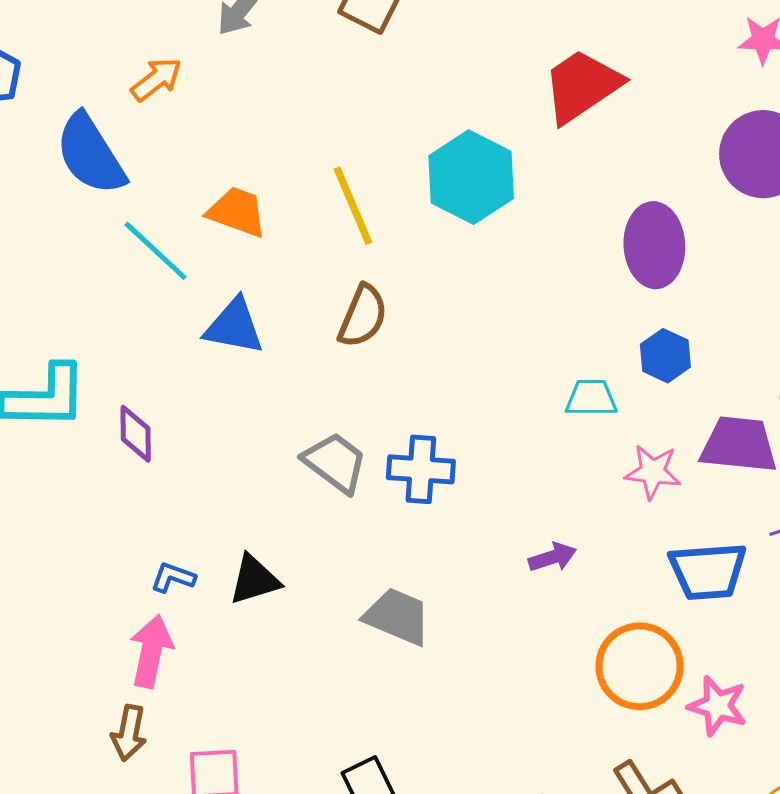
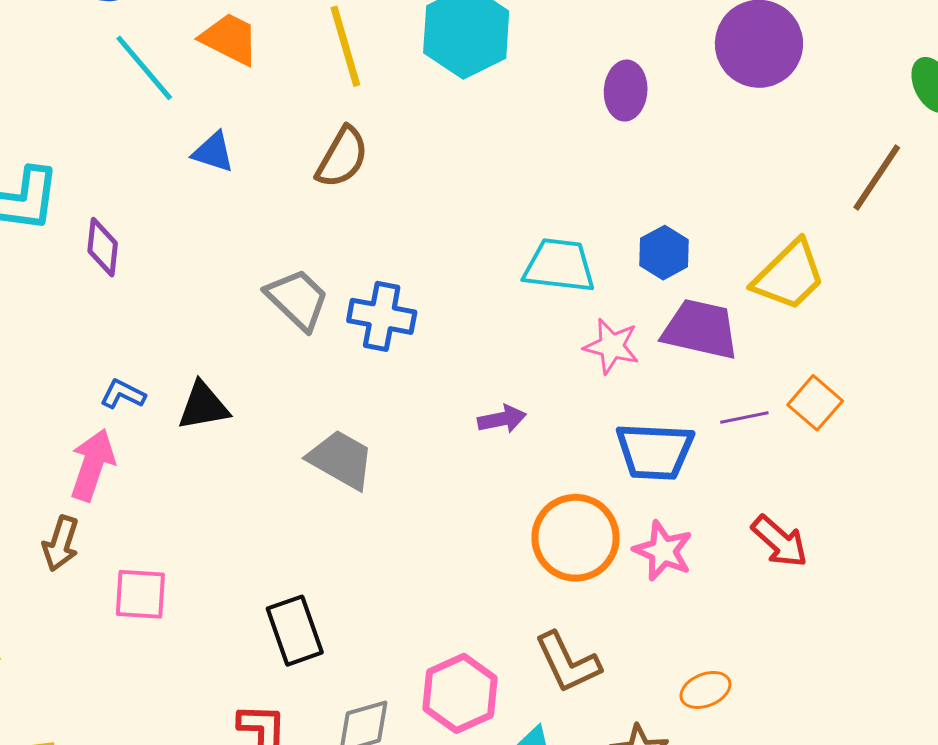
purple ellipse: (654, 245) -> (626, 91), moved, size x0.7
blue triangle: (234, 326) -> (213, 152), size x0.7
blue hexagon: (665, 356) -> (664, 253), moved
cyan trapezoid: (591, 398) -> (559, 266), size x1.4
pink star: (718, 706) -> (663, 551), moved

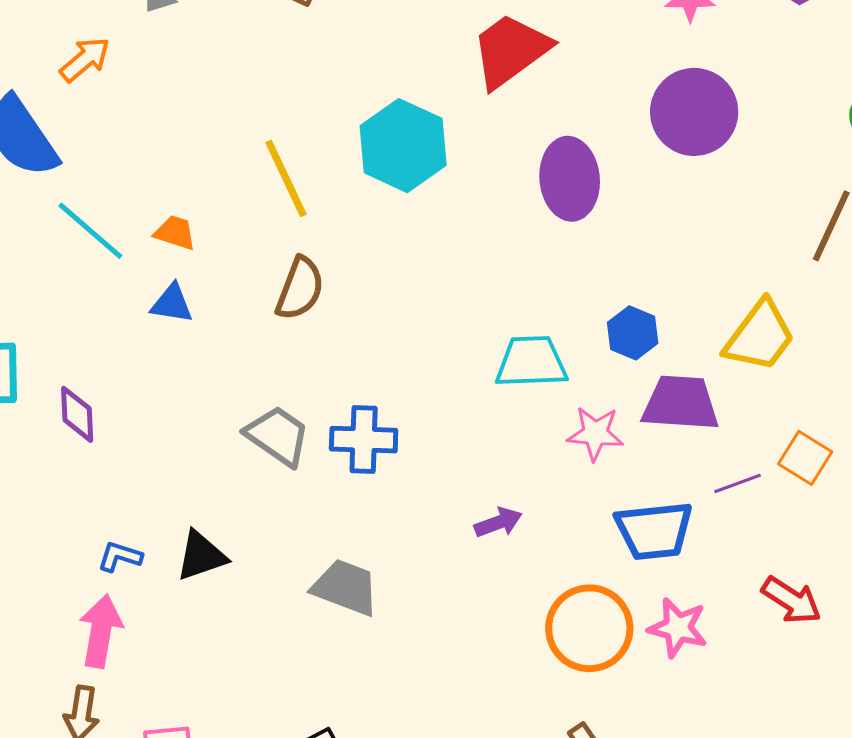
orange trapezoid: (230, 39) -> (175, 233), moved, size x0.7
purple ellipse: (626, 91) -> (570, 179), size x1.4

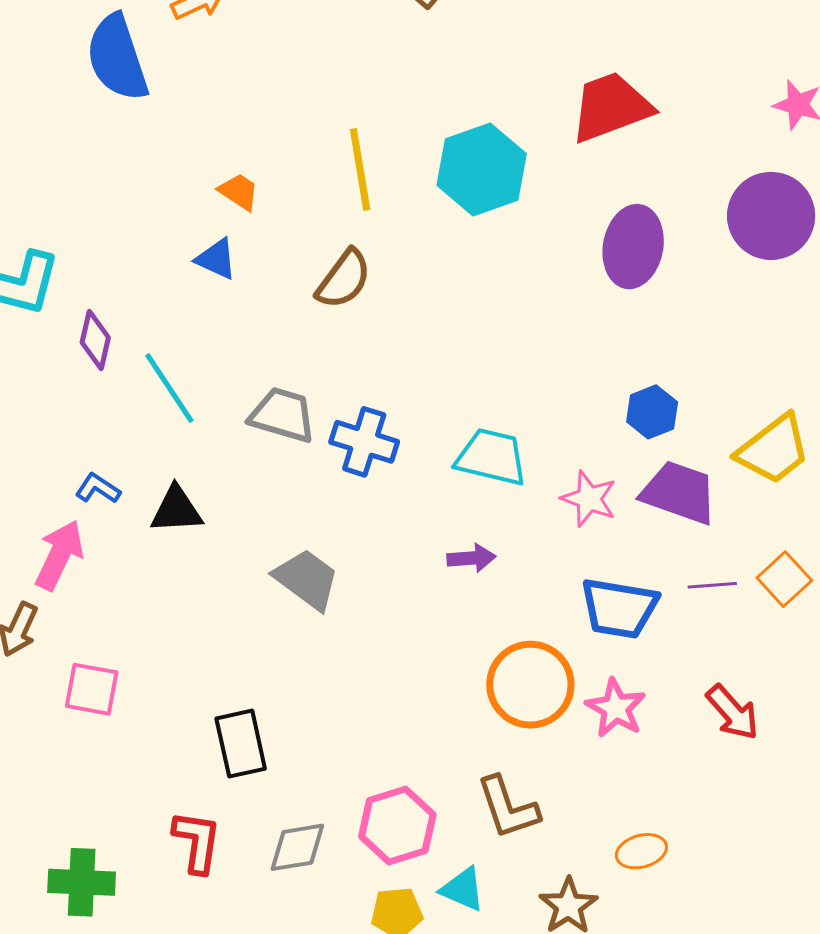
cyan line: (90, 231) -> (169, 388), moved
cyan trapezoid: (531, 362) -> (491, 457), moved
gray trapezoid: (278, 436) -> (282, 415), turned -34

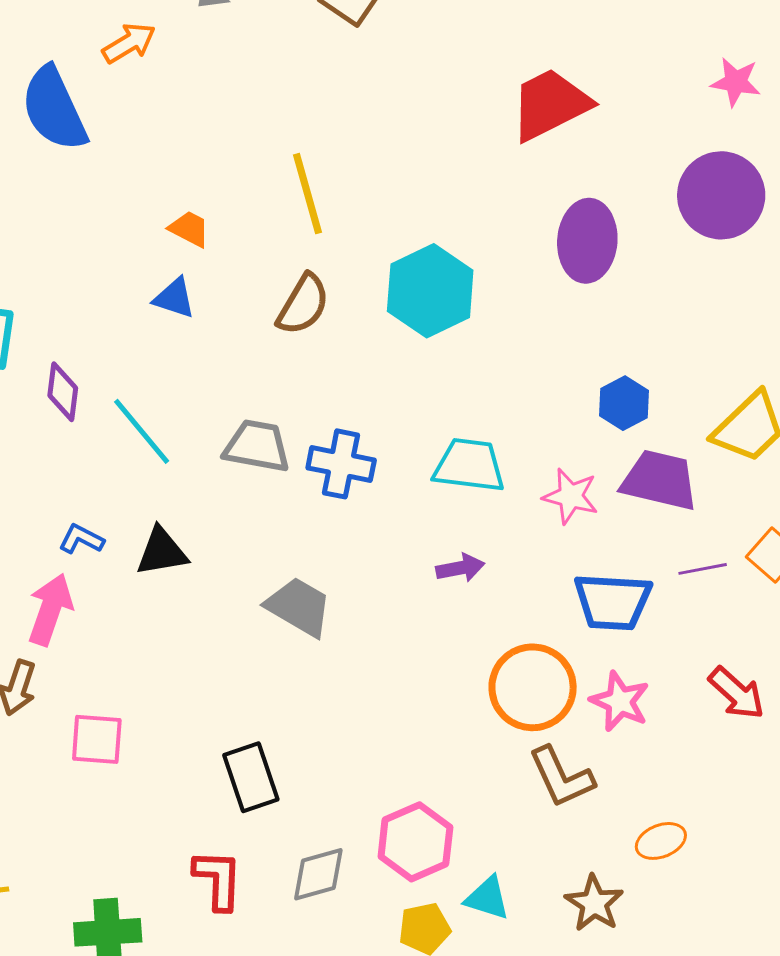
cyan hexagon: (482, 169) -> (430, 291), moved
brown L-shape: (508, 808) -> (561, 777), moved

